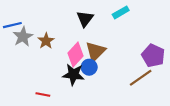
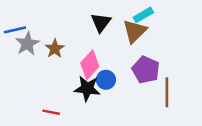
brown triangle: (95, 51) -> (135, 31), moved
purple pentagon: (153, 56) -> (146, 70), moved
brown line: (141, 78) -> (167, 92), turned -55

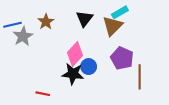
brown star: (55, 49) -> (46, 22), moved

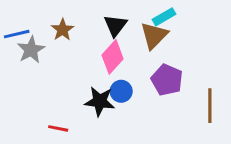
pink diamond: (75, 54) -> (113, 57), moved
brown line: (140, 77) -> (210, 106), moved

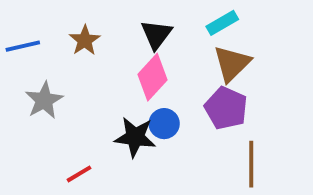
brown triangle: (154, 35) -> (232, 64), moved
gray star: (31, 50) -> (44, 100), moved
brown line: (210, 106) -> (251, 164), moved
red line: (58, 128) -> (79, 174), turned -42

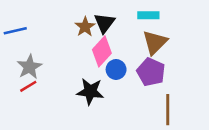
cyan rectangle: (222, 23) -> (148, 15), turned 30
brown star: (85, 40) -> (85, 27), moved
blue circle: (164, 124) -> (116, 69), moved
red line: (79, 174) -> (28, 86), moved

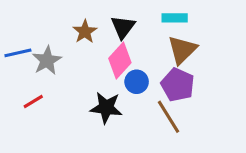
brown star: (85, 27) -> (85, 32), moved
blue line: (15, 31) -> (18, 53), moved
gray star: (29, 67) -> (47, 60), moved
brown line: (168, 110) -> (169, 117), moved, turned -32

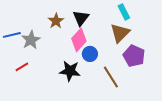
cyan rectangle: (175, 18) -> (124, 12), moved, turned 63
purple pentagon: (178, 85) -> (134, 56), moved

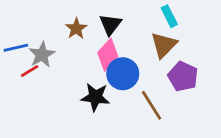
blue circle: (90, 54) -> (123, 74), size x1.5
red line: (22, 67) -> (30, 71), moved

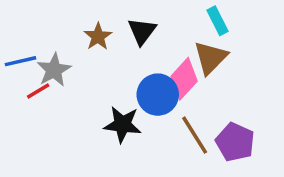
pink diamond: (108, 55) -> (184, 79), moved
purple pentagon: (183, 76) -> (235, 142), moved

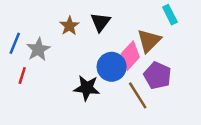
cyan rectangle: (218, 21) -> (170, 15), moved
blue line: (21, 61) -> (15, 43), turned -55
red line: (38, 91) -> (22, 75), moved, turned -42
purple pentagon: (235, 142) -> (158, 75), moved

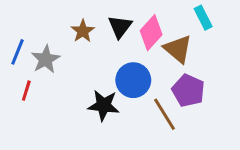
brown triangle: (149, 41) -> (178, 49), turned -35
pink diamond: (130, 56) -> (151, 33), moved

